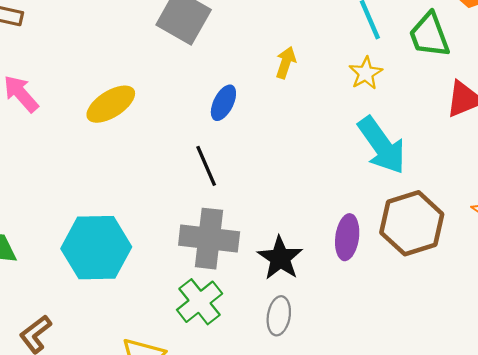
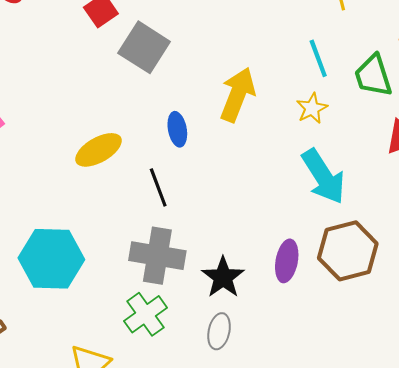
yellow arrow: (286, 63) -> (238, 95), size x1.8
blue ellipse: (223, 103) -> (177, 129), turned -40
yellow ellipse: (111, 104) -> (99, 150), moved

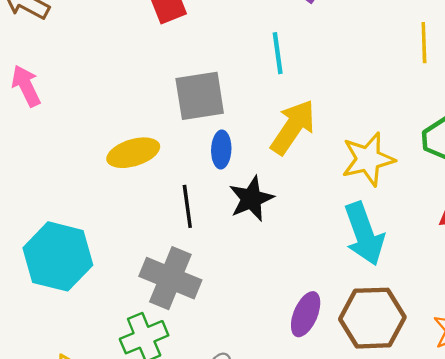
gray square: (144, 47) -> (200, 96), moved, turned 36
cyan line: (318, 58) -> (278, 53), moved
yellow star: (312, 108) -> (368, 159), size x1.6
black star: (223, 277) -> (251, 199), moved

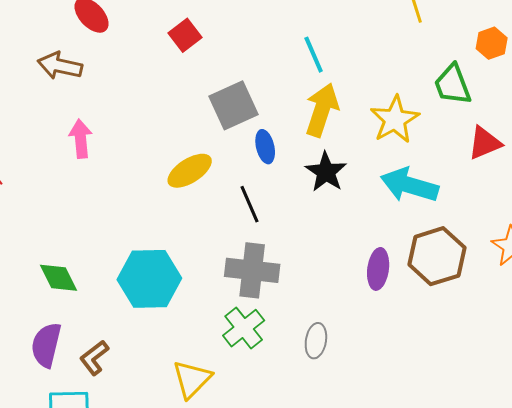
cyan line: (278, 53) -> (314, 55), moved
pink arrow: (26, 86) -> (81, 139), turned 36
black star: (251, 199) -> (326, 172), moved
cyan arrow: (364, 234) -> (409, 185), turned 142

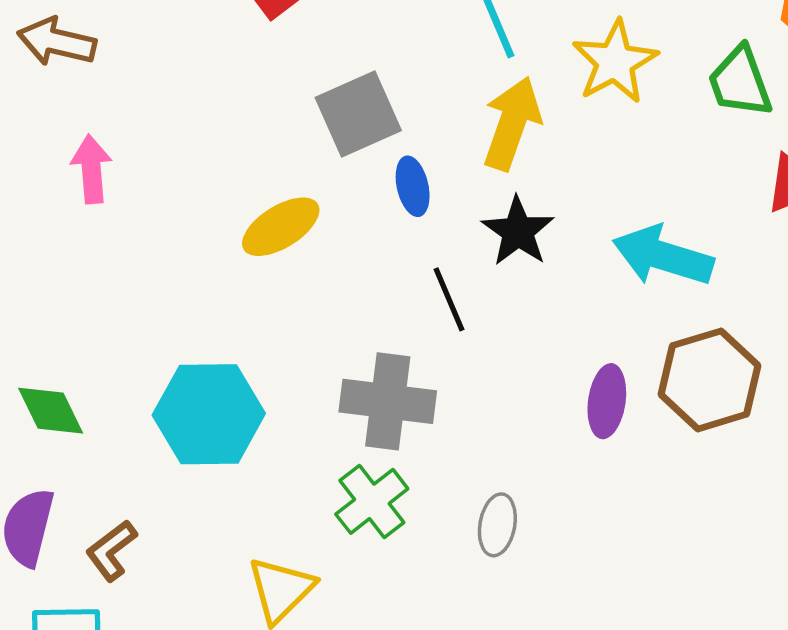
yellow star: (395, 120) -> (615, 62), moved
black line: (250, 204) -> (449, 299), moved

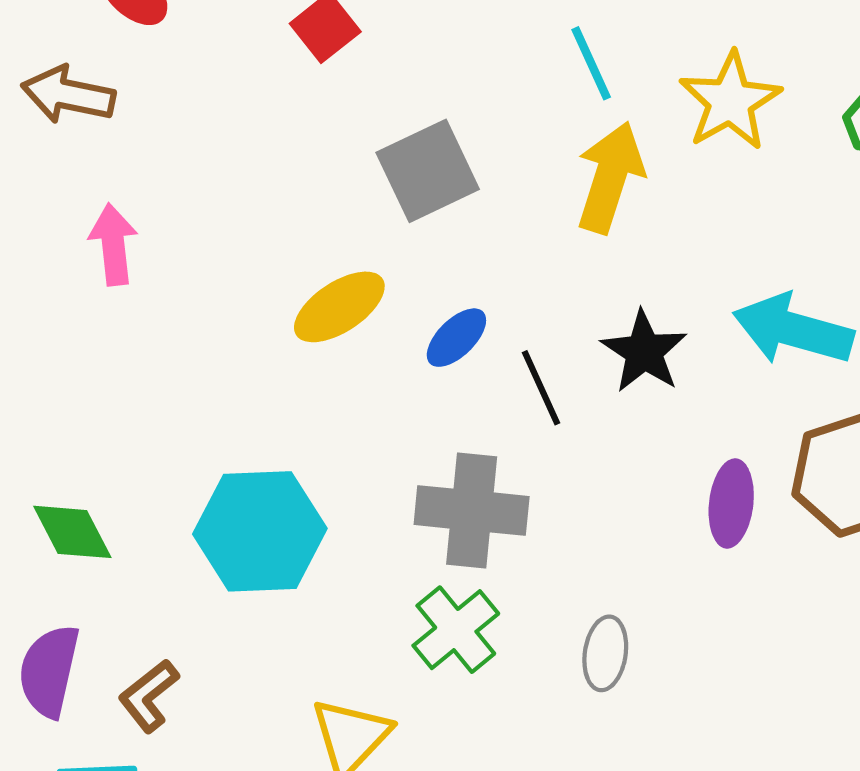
blue ellipse: (413, 186) -> (456, 338), moved, turned 60
black star: (518, 231) -> (644, 352), moved

